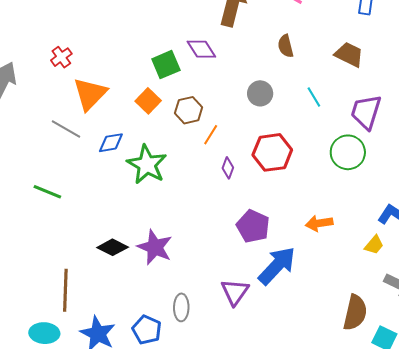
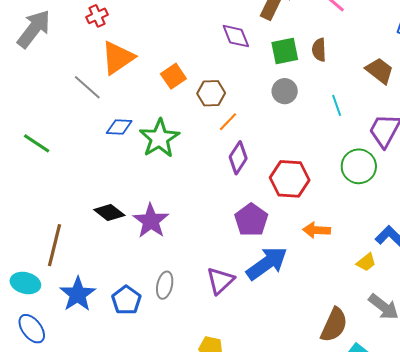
green square: (166, 65) -> (285, 51), moved
blue diamond: (111, 143) -> (119, 127), moved
red hexagon: (272, 152) -> (290, 179), moved
purple diamond: (228, 168) -> (238, 158), size x1.5
green line: (47, 192) -> (37, 143), moved

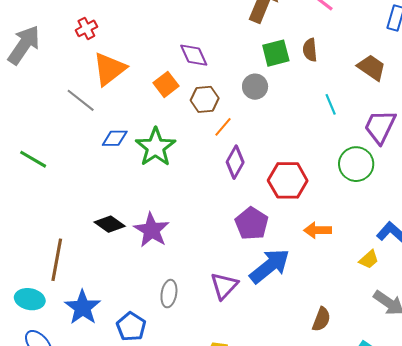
purple diamond: (236, 36) -> (194, 55), moved
gray circle: (285, 91) -> (255, 87), moved
blue pentagon: (126, 300) -> (131, 327), moved
brown semicircle: (334, 325) -> (321, 319), moved, size x0.7

